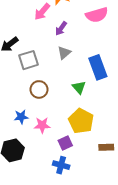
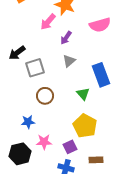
pink star: (42, 125) -> (44, 142), moved
brown rectangle: (106, 147) -> (96, 160), moved

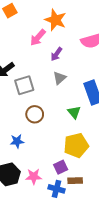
yellow pentagon: (85, 126) -> (76, 145), turned 30
pink star: (44, 142) -> (34, 176), moved
brown rectangle: (96, 160) -> (75, 181), moved

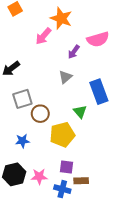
purple arrow: (56, 54) -> (74, 52), moved
gray square: (24, 85) -> (22, 99), moved
yellow pentagon: (76, 145) -> (62, 135), moved
purple square: (61, 167) -> (66, 167), turned 32

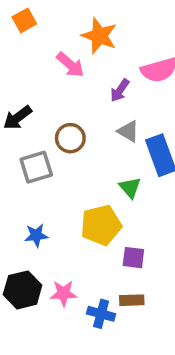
pink arrow: (43, 36) -> (70, 65), turned -90
gray triangle: (65, 77) -> (128, 131), moved, turned -48
brown circle: (40, 114) -> (70, 138), moved
purple square: (66, 167) -> (133, 258), moved

